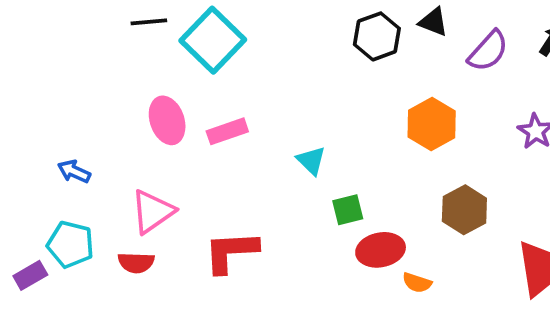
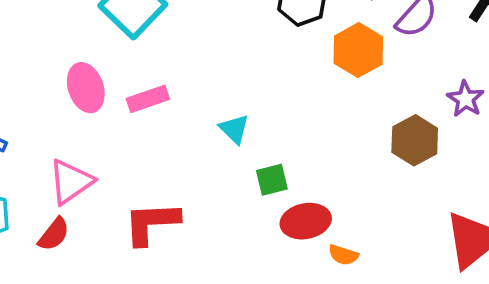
orange hexagon: (432, 124) -> (358, 50), moved
brown hexagon: (464, 210) -> (415, 140), moved
red semicircle: (136, 263) -> (54, 234), turned -54

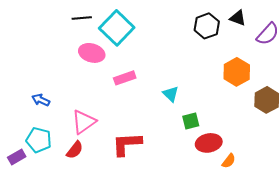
orange hexagon: (358, 50) -> (237, 72), moved
pink ellipse: (86, 88) -> (92, 53), moved, turned -55
orange semicircle: (343, 255) -> (229, 161), turned -70

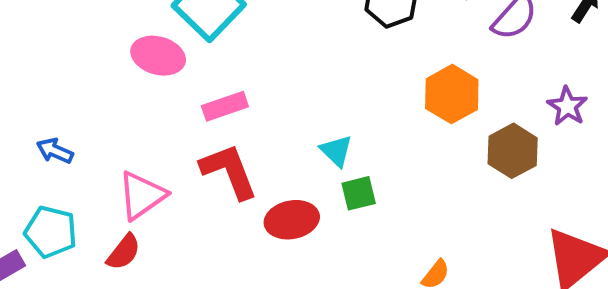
cyan triangle: (171, 94) -> (336, 151), moved
red ellipse: (209, 143) -> (292, 220), moved
red L-shape: (127, 144) -> (229, 171), moved, turned 72

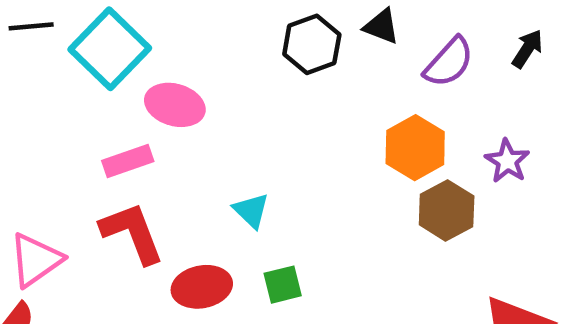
pink ellipse: (158, 56) -> (175, 105), moved
orange hexagon: (452, 94) -> (415, 148), moved
green square: (359, 193) -> (283, 285), moved

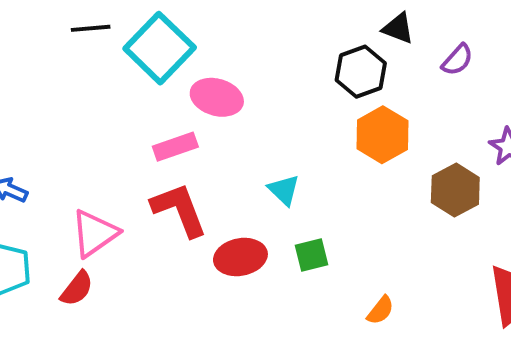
black hexagon: (312, 44) -> (361, 72), moved
purple semicircle: (449, 62) -> (457, 60), size x0.7
orange hexagon: (415, 148) -> (382, 135), moved

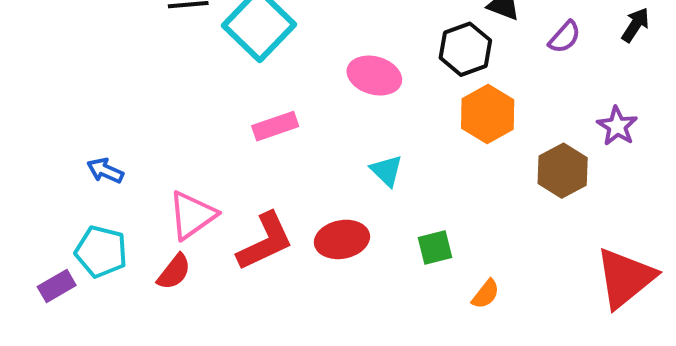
pink ellipse: (217, 97) -> (374, 76), moved
red L-shape: (179, 210) -> (265, 241), moved, turned 86
green square: (311, 255) -> (435, 248), moved

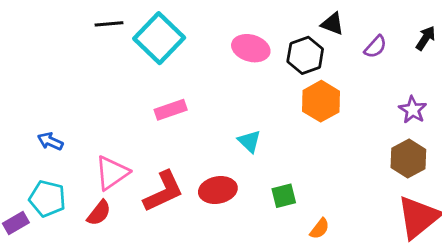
pink ellipse: (374, 76) -> (251, 48), moved
brown hexagon: (563, 171) -> (408, 158), moved

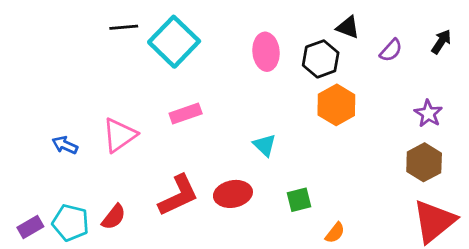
pink ellipse: (251, 48) -> (266, 52), turned 69
pink triangle: (112, 173) -> (119, 135), moved
cyan pentagon: (47, 199) -> (71, 223), moved

